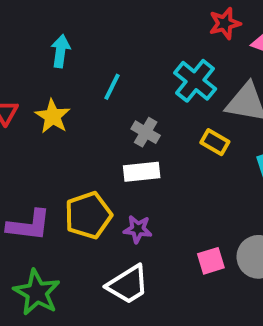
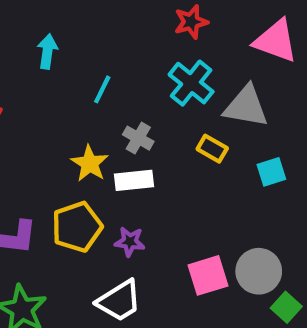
red star: (225, 23) -> (191, 22), moved
yellow star: (53, 116) -> (90, 163), moved
pink square: (211, 261) -> (208, 275), size x1.4

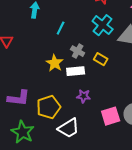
yellow rectangle: (212, 149) -> (101, 59), moved
yellow pentagon: (77, 227) -> (49, 107), moved
purple star: (130, 242) -> (84, 96), moved

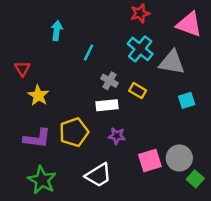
yellow star: (55, 63) -> (38, 95), moved
yellow pentagon: (49, 107) -> (74, 132), moved

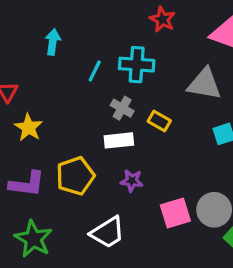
red star: (140, 13) -> (162, 19), turned -30
cyan cross: (140, 49) -> (137, 65), moved, turned -35

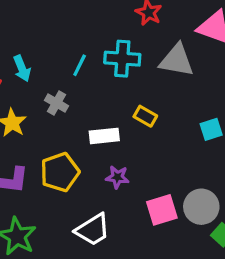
cyan arrow: (53, 42) -> (22, 68), moved, turned 150
gray triangle: (204, 84) -> (177, 60), moved
gray cross: (122, 108) -> (57, 103), moved

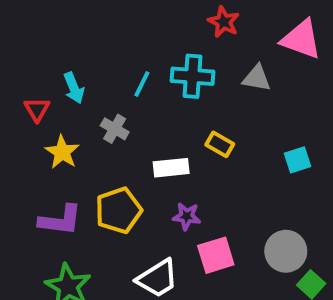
gray triangle: (177, 60) -> (257, 78), size x0.7
pink square: (162, 210) -> (216, 255), moved

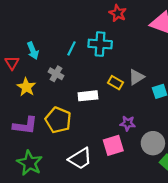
gray triangle: (257, 78) -> (136, 77), moved, turned -42
yellow pentagon: (119, 210) -> (58, 120), turned -30
purple star: (187, 216) -> (128, 123), moved

